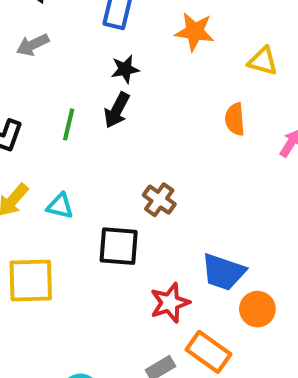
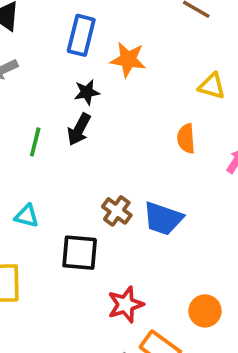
orange star: (195, 32) -> (128, 59), moved
blue trapezoid: (223, 272) -> (163, 218), moved

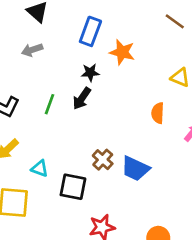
cyan triangle: (27, 216) -> (40, 169), moved

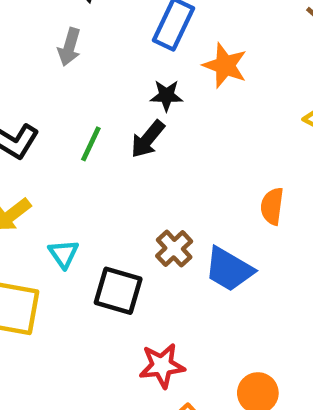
gray arrow: (32, 50) -> (69, 47), turned -60
orange semicircle: (158, 113) -> (272, 206), moved
cyan triangle: (40, 169) -> (64, 254), turned 30

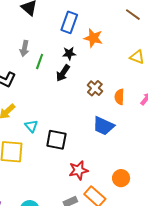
gray arrow: (69, 47) -> (24, 48), moved
green line: (91, 144) -> (40, 61), moved
brown cross: (174, 249) -> (95, 88), moved

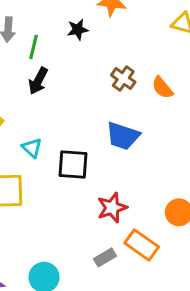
black arrow: (63, 73) -> (38, 81), moved
orange semicircle: (119, 97) -> (162, 88), turned -35
blue trapezoid: (103, 126) -> (123, 136), moved

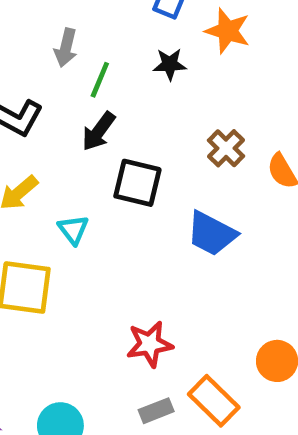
black square: (73, 164) -> (137, 183), moved
red star: (112, 208) -> (150, 344), moved

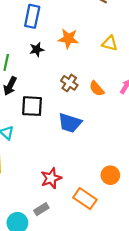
orange star: (228, 31) -> (68, 39), moved
gray rectangle: (156, 411) -> (41, 209), moved

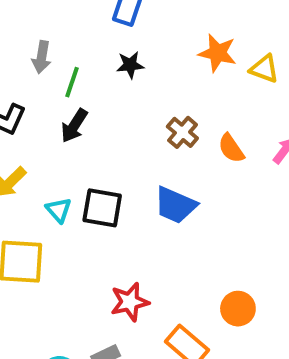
orange star: (68, 39) -> (218, 53), moved
black square: (32, 106) -> (102, 208), moved

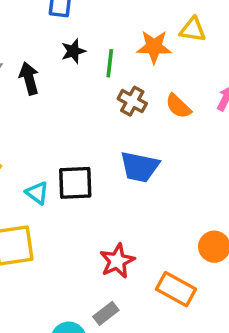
orange star: (218, 53) -> (154, 47), moved
green line: (72, 82) -> (110, 63), moved
black arrow: (74, 126) -> (29, 78), moved, turned 144

